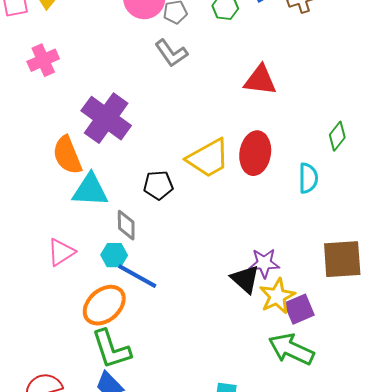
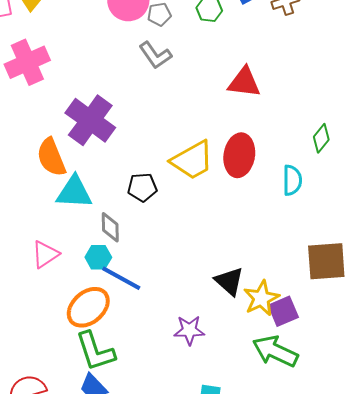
pink cross: (43, 60) -> (27, 62), size x1.4
purple star: (264, 263) -> (189, 330), moved

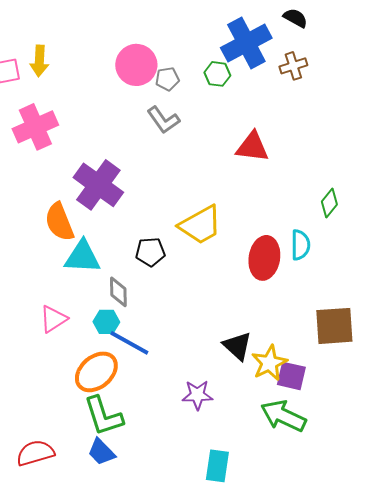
red ellipse: (239, 155) -> (264, 258), moved
purple square: (283, 311) -> (291, 376), turned 36

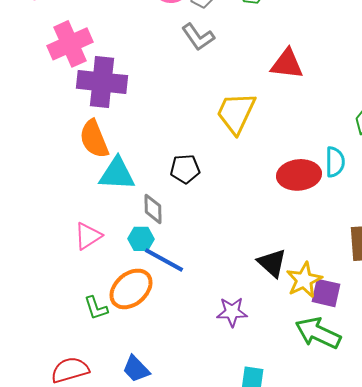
purple cross: (98, 185) -> (102, 82), moved, turned -30
yellow trapezoid: (200, 225) -> (236, 113), moved, turned 144
red ellipse: (264, 258) -> (299, 175), turned 75
green L-shape: (103, 416) -> (96, 308), moved, size x0.6

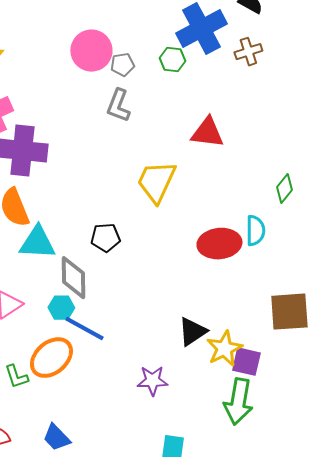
gray L-shape: (198, 37) -> (118, 106), turned 56
gray diamond: (153, 209) -> (73, 278), size x1.4
black triangle: (272, 263) -> (192, 332), turned 44
green arrow: (318, 333) -> (238, 402), turned -105

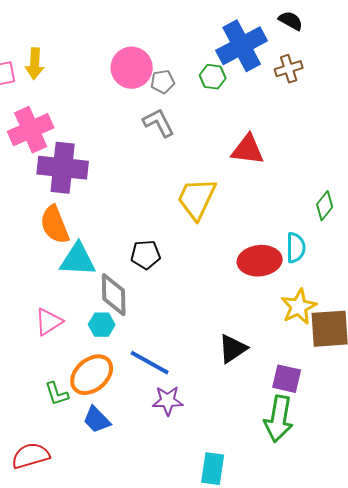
gray L-shape: (118, 106) -> (159, 123), turned 132
blue line: (84, 329) -> (150, 363), moved
yellow star: (224, 349) -> (299, 307), moved
purple star: (152, 381) -> (168, 401), moved
blue trapezoid: (56, 438) -> (97, 420), moved

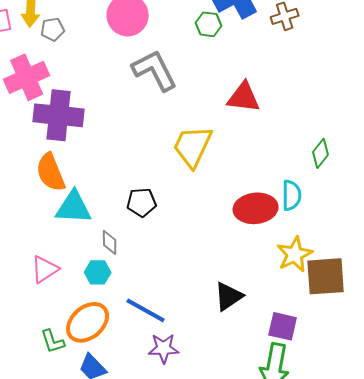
gray pentagon: (163, 82) -> (53, 29), moved
gray L-shape: (159, 123) -> (155, 70), size x1.4
gray diamond: (114, 295) -> (110, 242), size x0.6

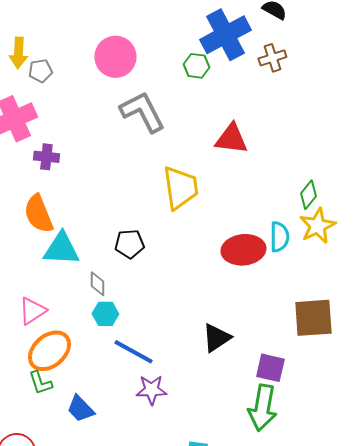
purple cross: (59, 115) -> (46, 157), size x0.5
yellow trapezoid: (193, 146) -> (180, 188), turned 147
yellow star: (295, 254) -> (317, 226), moved
cyan hexagon: (98, 272) -> (105, 314), moved
orange ellipse: (88, 322) -> (49, 351), moved

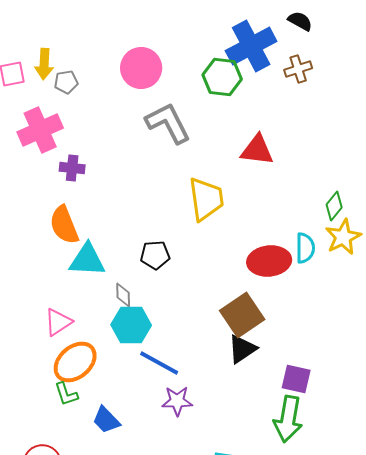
green hexagon: (196, 66) -> (222, 77), size x1.5
cyan hexagon: (105, 314) -> (131, 325), size x1.5
brown square: (313, 318) -> (242, 315), moved, turned -30

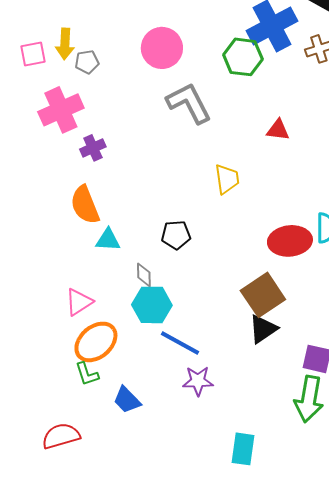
red triangle: (257, 150) -> (278, 130), size x0.7
purple cross: (72, 168) -> (93, 148), turned -30
yellow trapezoid: (206, 199) -> (227, 179), size x0.7
cyan triangle: (87, 260) -> (108, 240), size x0.7

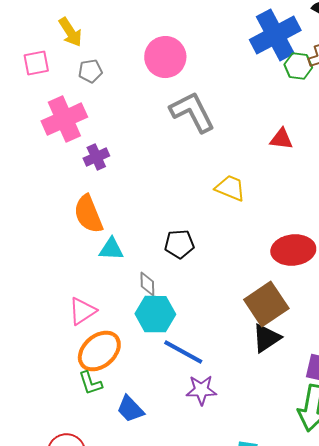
yellow arrow: (65, 44) -> (70, 32), moved, turned -36
green hexagon: (243, 57) -> (298, 66), moved, size x0.7
yellow trapezoid: (227, 179) -> (230, 188), turned -60

